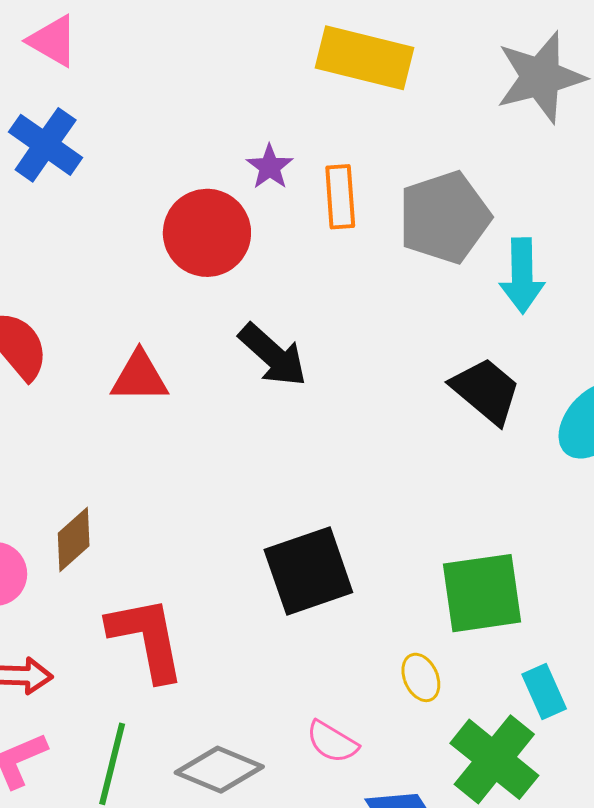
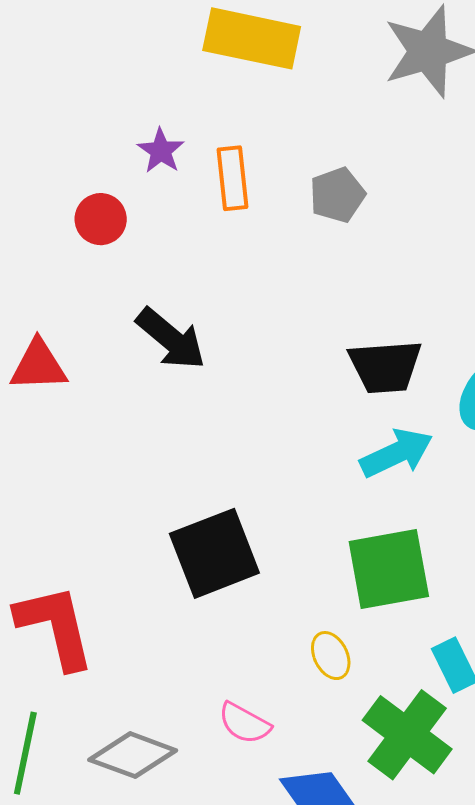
gray pentagon: (444, 217) -> (337, 195), size x0.6
red circle: (207, 233) -> (101, 219), size x0.6
cyan arrow: (522, 276) -> (397, 453), moved, turned -112
black trapezoid: (486, 391) -> (385, 367), turned 138

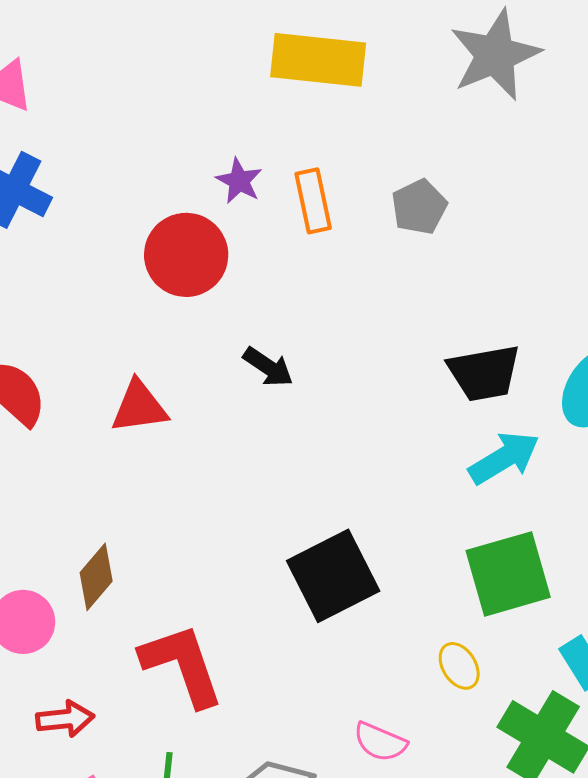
red circle: (101, 219) -> (186, 255), size x1.6
black arrow: (171, 339) -> (268, 367), size x0.7

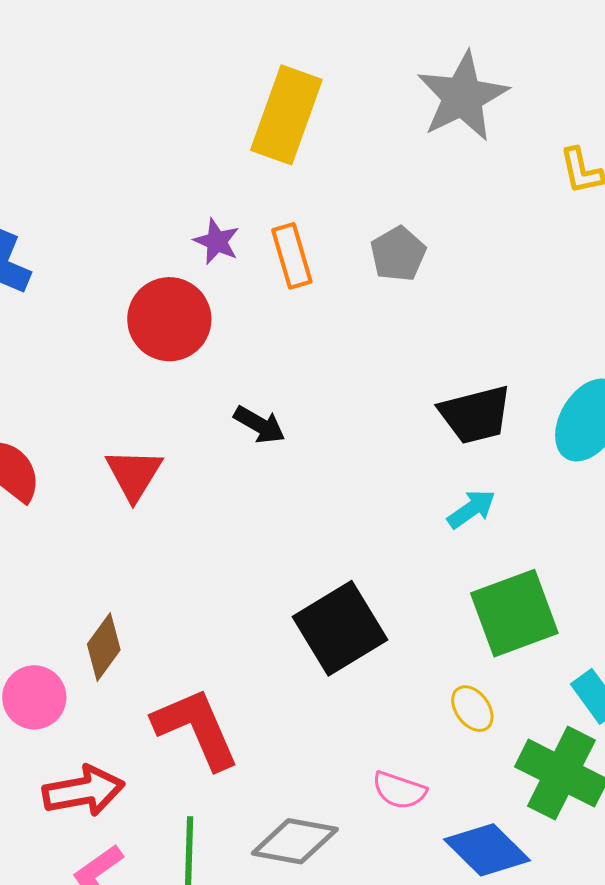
yellow rectangle: (318, 60) -> (286, 115), turned -72
red triangle: (139, 407) -> (134, 474), turned -46
cyan arrow: (504, 458) -> (471, 509), moved, size x0.7
red arrow: (65, 719) -> (83, 791), size x1.4

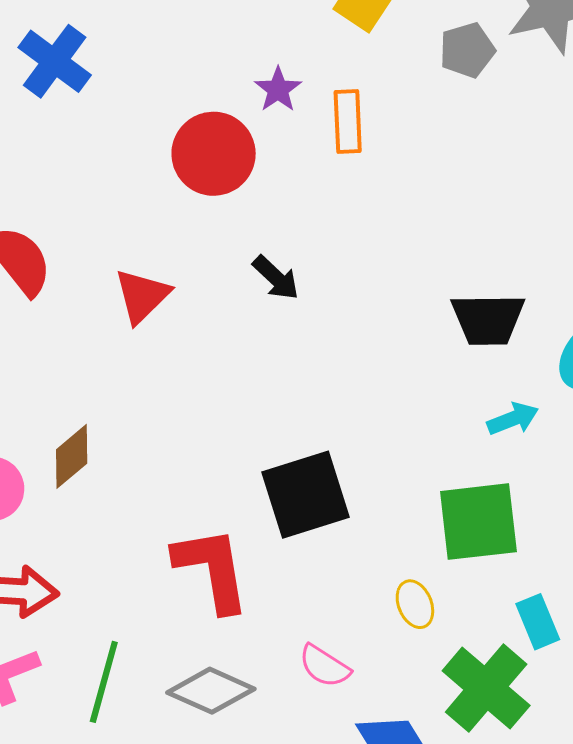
gray pentagon: (398, 254) -> (467, 50), moved
cyan arrow: (471, 509) -> (513, 419), moved
red L-shape: (196, 728) -> (212, 569), moved

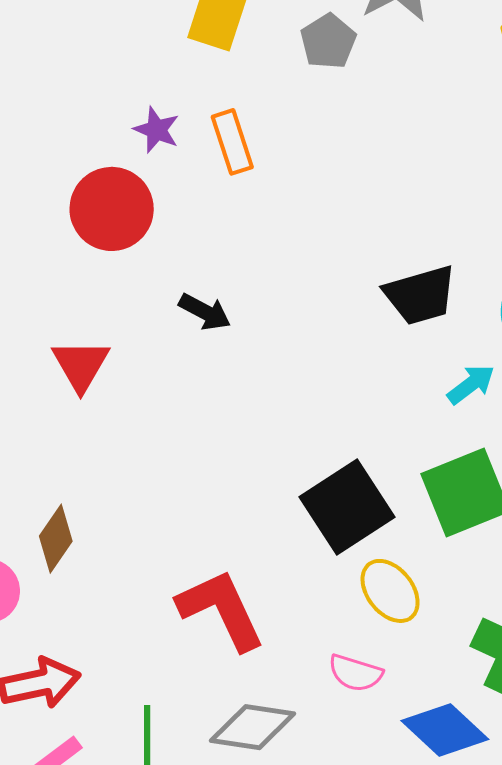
black square: (306, 495) -> (347, 507), moved
yellow ellipse: (415, 604) -> (390, 591), moved, size x1.4

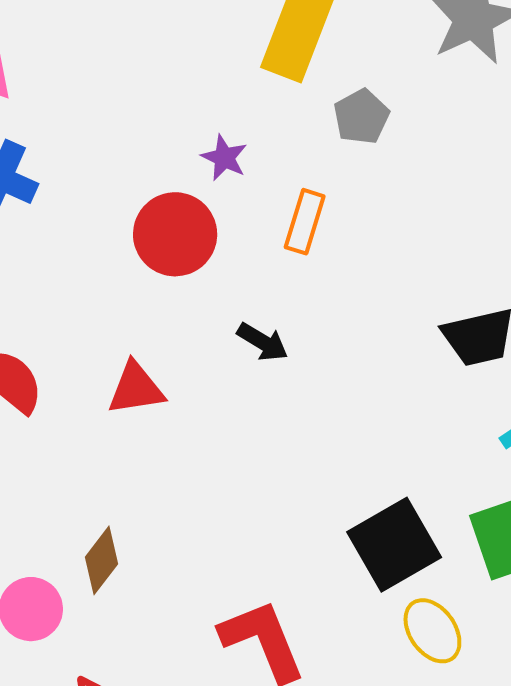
gray pentagon: (328, 41) -> (361, 117), moved
orange rectangle: (232, 142) -> (305, 222), moved, turned 32
red triangle: (81, 365) -> (136, 388), turned 48

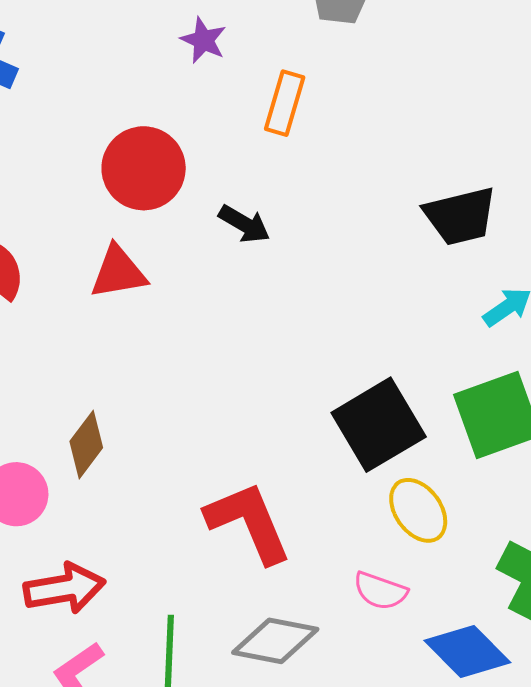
red circle: (175, 234) -> (144, 168), moved

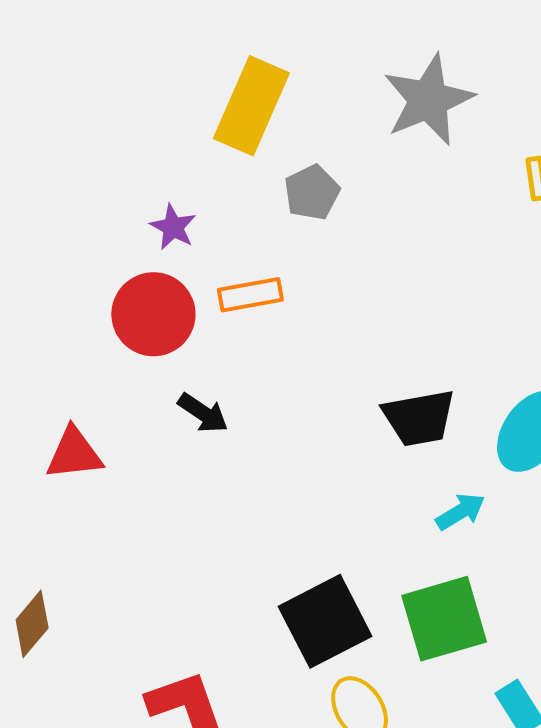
orange rectangle: (285, 103) -> (250, 295), turned 60
red circle: (144, 168) -> (153, 314), moved

